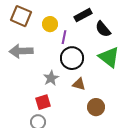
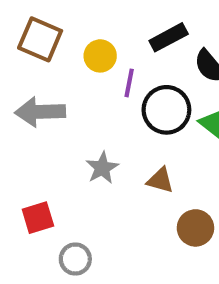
black circle: (72, 58) -> (166, 110), moved
red square: (43, 102) -> (38, 218), moved

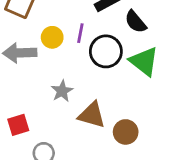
yellow circle: (100, 56) -> (52, 37), moved
brown triangle: (160, 180) -> (92, 115), moved, size x1.5

